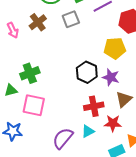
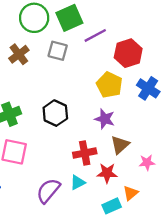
gray square: (71, 19) -> (58, 51), turned 36
yellow pentagon: (115, 48) -> (109, 85), turned 30
black hexagon: (87, 72) -> (55, 113), moved

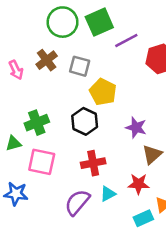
gray square: (58, 51) -> (80, 66), moved
yellow pentagon: (109, 85) -> (103, 92), moved
red cross: (85, 153) -> (93, 163), moved

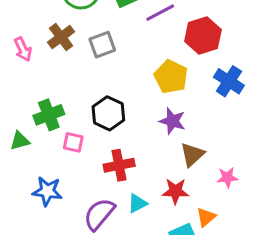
gray square: (80, 66) -> (102, 45), turned -35
yellow pentagon: (103, 92) -> (171, 77), moved
pink square: (42, 162) -> (73, 142), moved, size x0.6
blue star: (16, 194) -> (47, 191), moved

